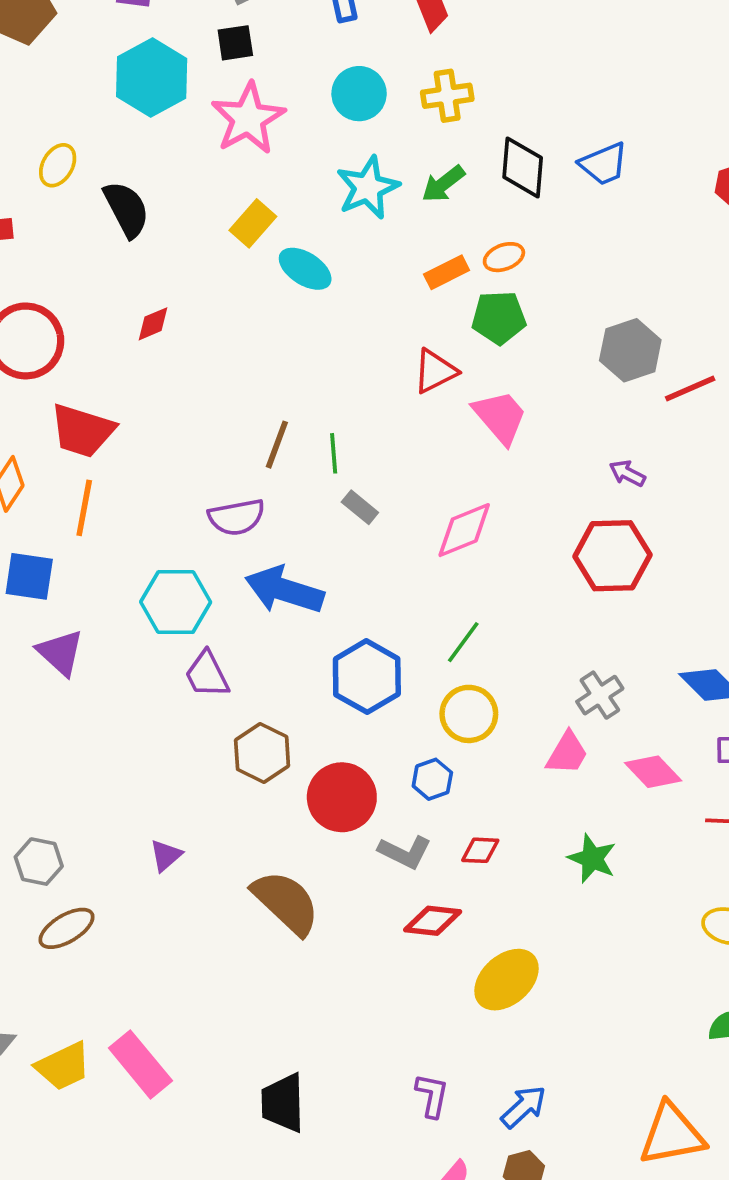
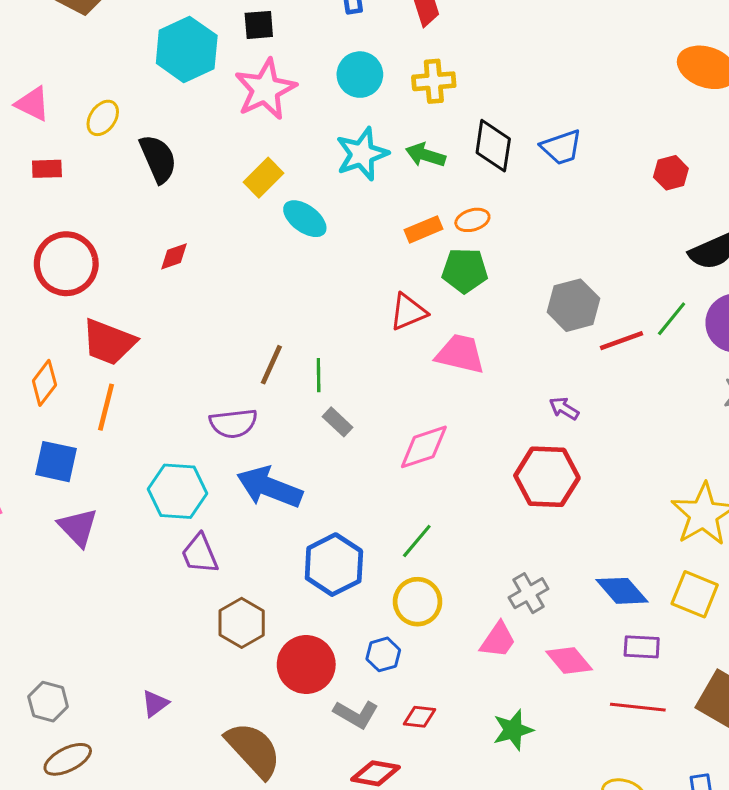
green arrow: (443, 184) -> (426, 155), turned 51
pink trapezoid: (500, 417) -> (460, 354), turned -40
green star: (592, 859) -> (513, 730), turned 30

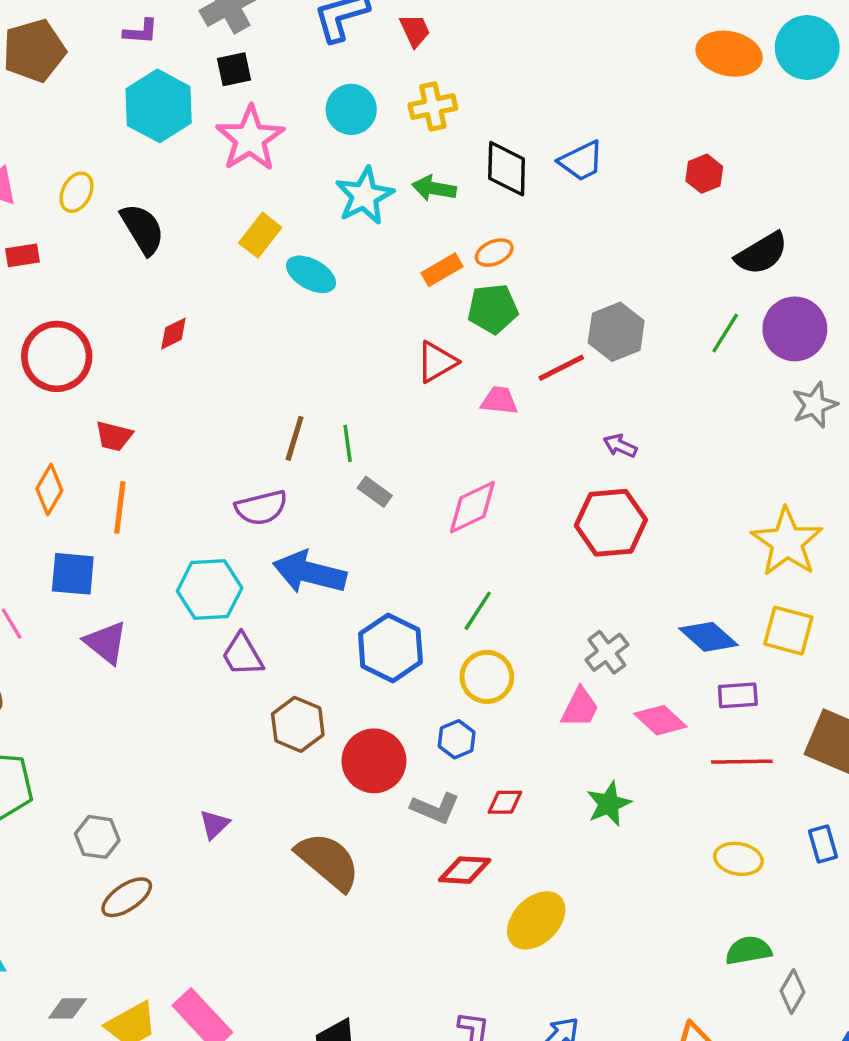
red line: (621, 341) -> (561, 368), moved
red trapezoid: (109, 342) -> (114, 436), size x0.6
pink trapezoid: (460, 354) -> (499, 401), size x0.7

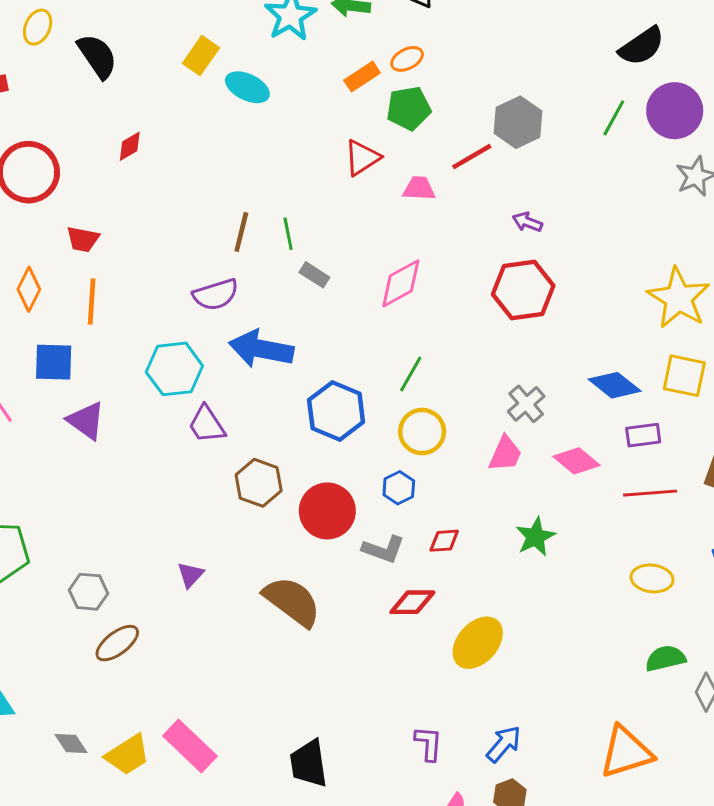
gray diamond: (68, 1008) -> (71, 744), turned 60

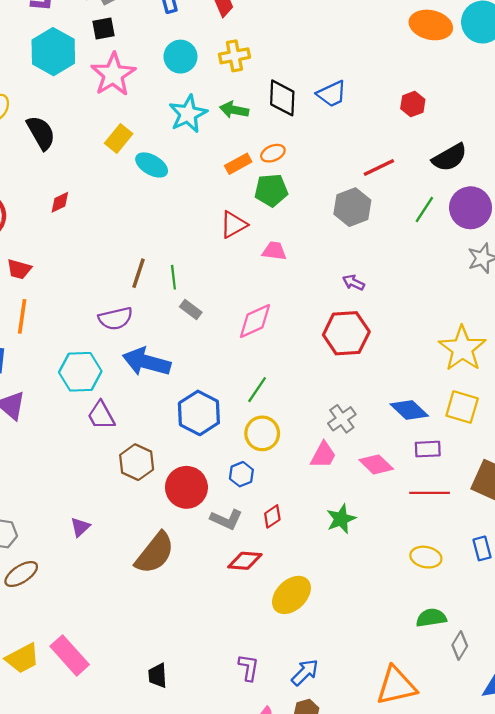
red line: (472, 157) -> (379, 167), moved
red diamond: (444, 541) -> (272, 516), turned -35
brown semicircle: (292, 601) -> (155, 553), turned 87
black trapezoid: (309, 764) -> (158, 676), size x0.7

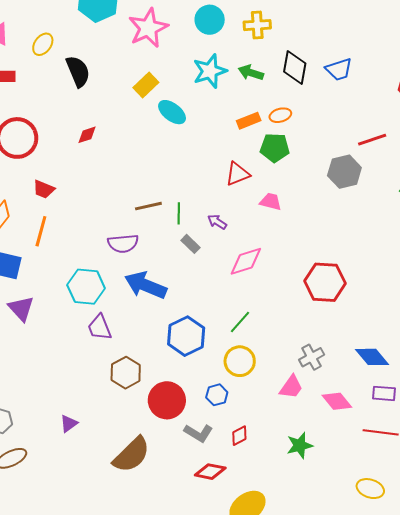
brown line: (138, 273) -> (148, 206), turned 52
purple arrow: (353, 283) -> (217, 222), moved

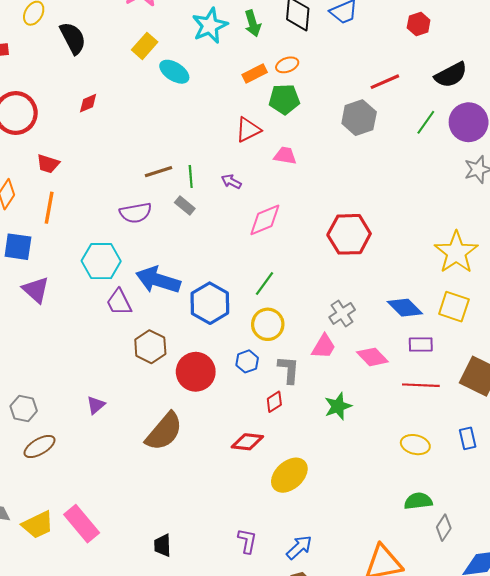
green arrow: (251, 73) -> (253, 23), turned -120
gray rectangle: (190, 244) -> (185, 206), moved
blue arrow: (146, 285) -> (158, 280), moved
gray L-shape: (198, 433) -> (289, 370), moved, turned -112

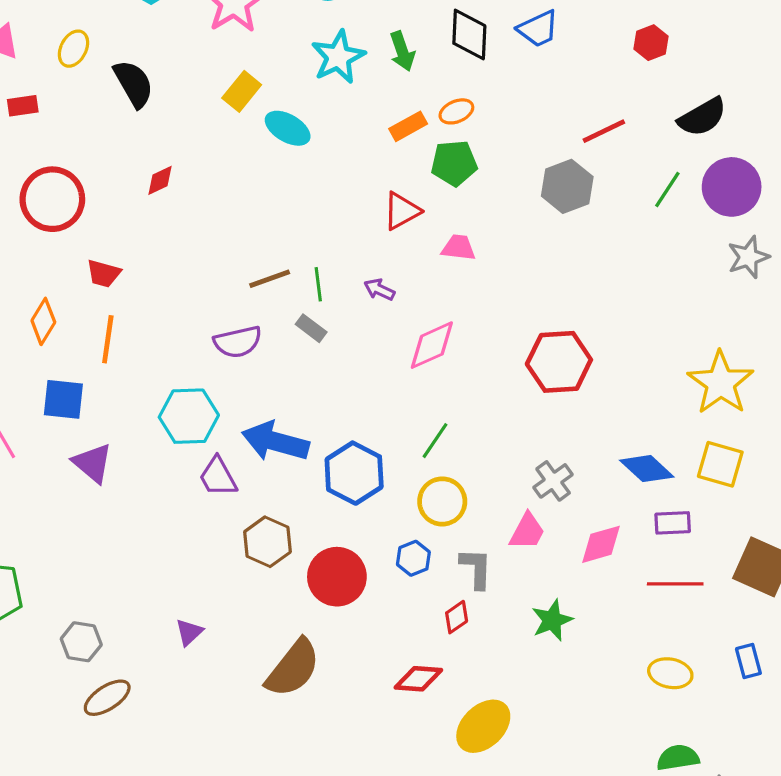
pink diamond: (372, 357) -> (601, 544), turned -60

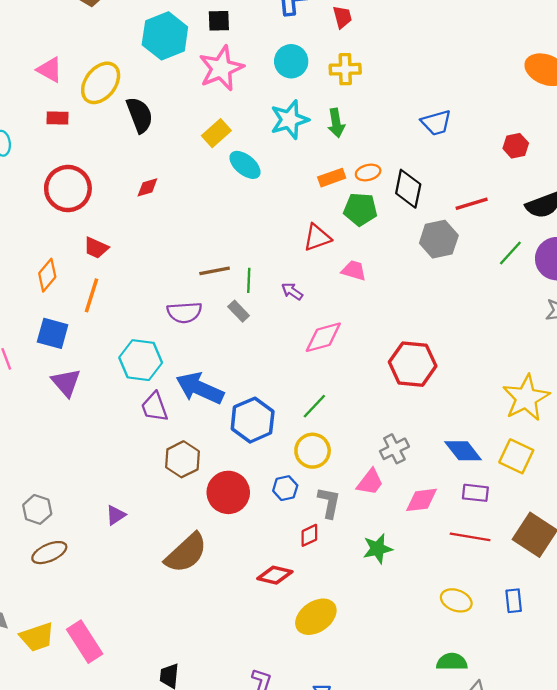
black diamond: (469, 35) -> (408, 189), moved
yellow ellipse: (73, 49) -> (101, 83), size x1.6

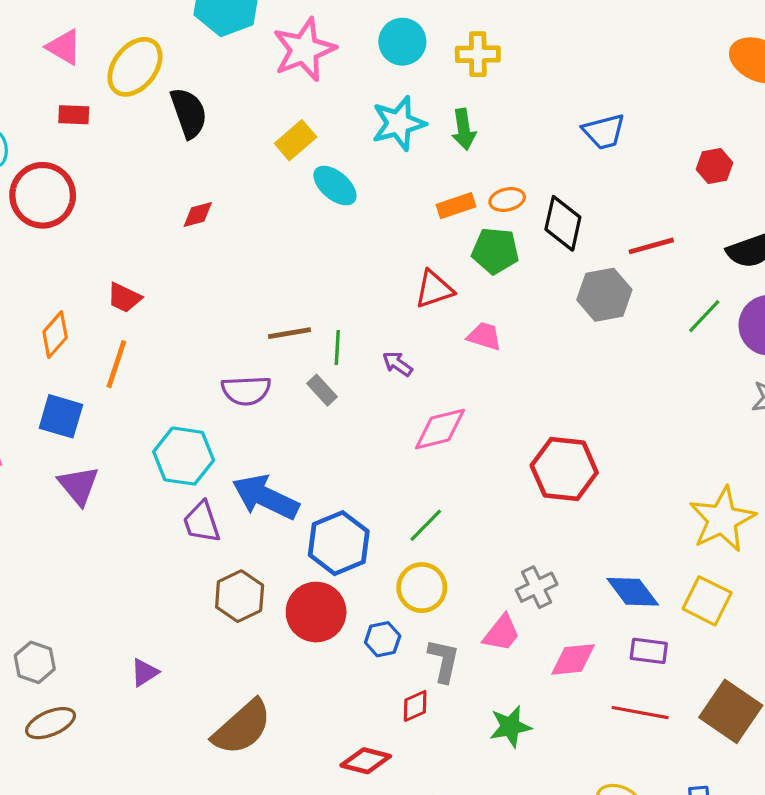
red circle: (68, 188) -> (43, 195), moved
red circle: (228, 492) -> (316, 612), moved

